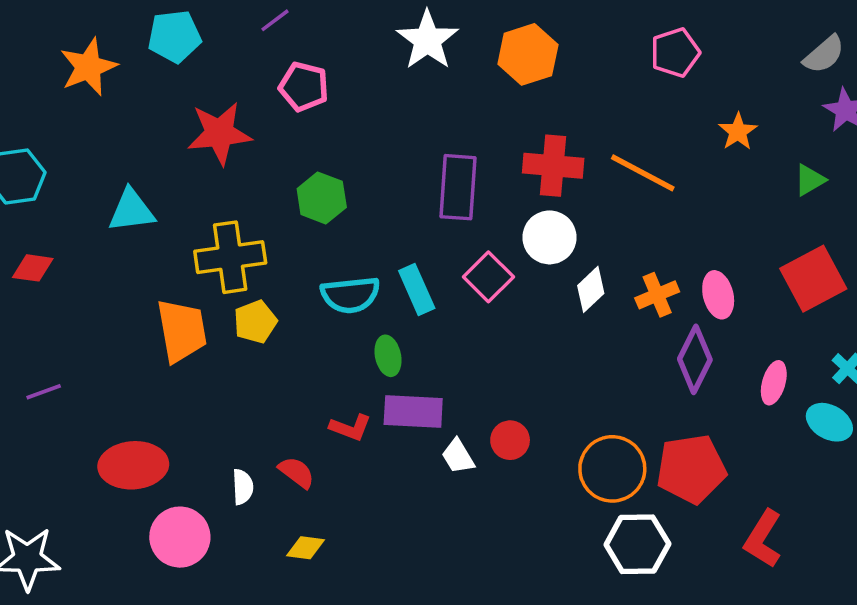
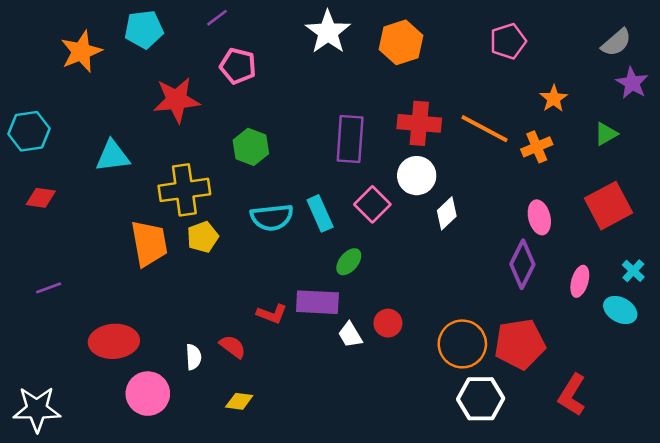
orange cross: (657, 295) -> (537, 147), moved
green ellipse: (388, 356) -> (349, 262), moved, turned 52

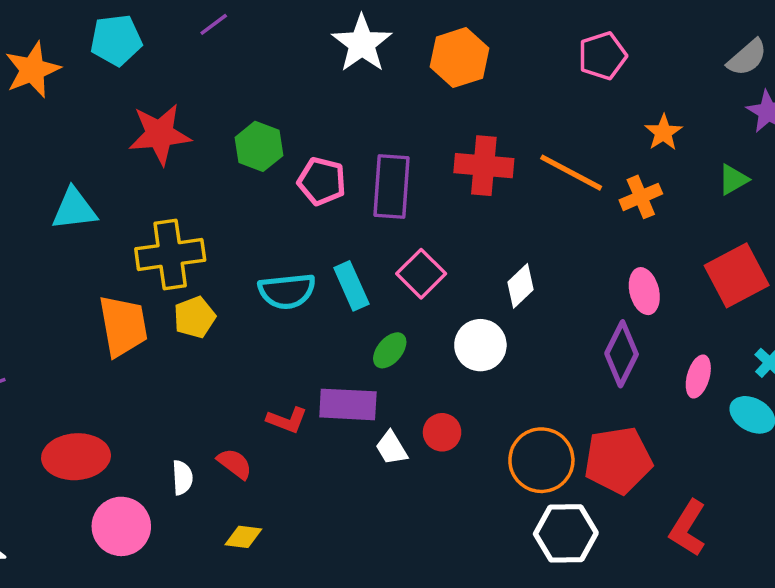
pink pentagon: (238, 66) -> (322, 181), moved
green hexagon: (251, 147) -> (259, 146), moved
white circle: (417, 176) -> (480, 345), moved

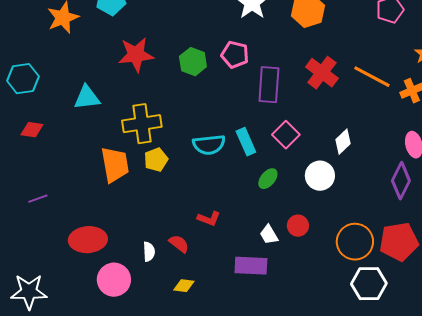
red cross: (484, 166) -> (322, 73), turned 32
pink pentagon: (322, 181) -> (235, 55), moved
purple rectangle: (348, 404) -> (251, 266), moved

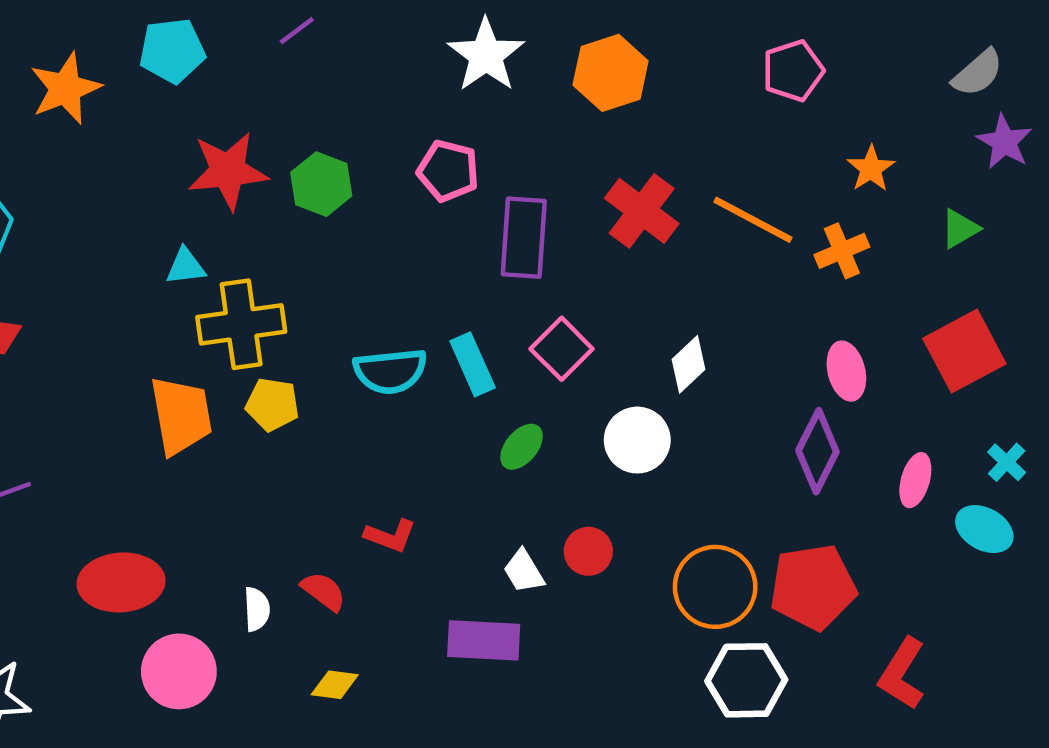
green hexagon: (193, 62) -> (321, 184), moved
cyan triangle: (87, 98) -> (186, 266), moved, size x0.7
yellow pentagon: (156, 160) -> (272, 404), turned 30

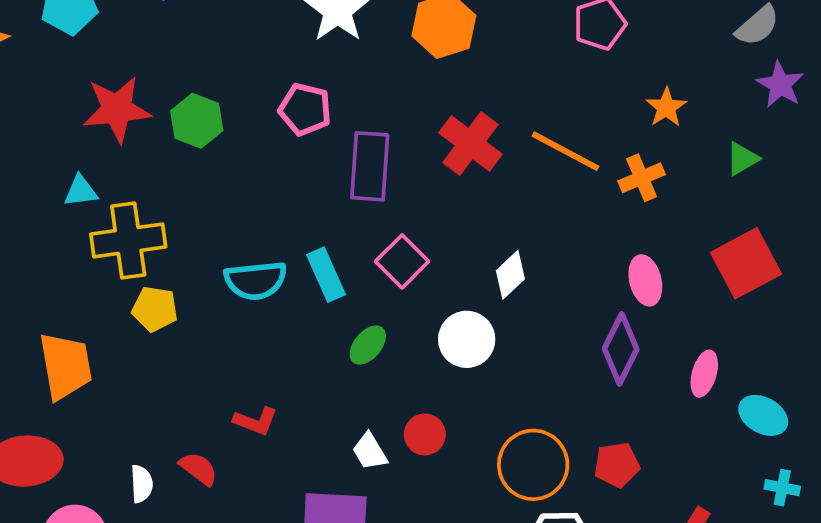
orange trapezoid: (181, 416) -> (66, 366), moved
cyan cross: (1007, 462) -> (782, 488), moved, turned -32
red pentagon: (813, 587) -> (617, 465), size x0.6

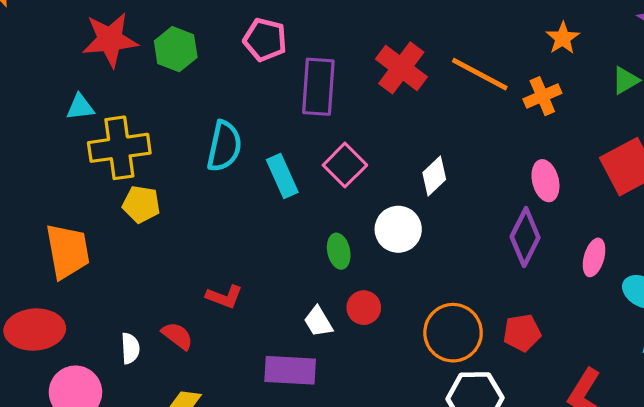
cyan semicircle: (256, 280) -> (224, 146), moved, turned -72
green ellipse: (368, 345) -> (339, 251), moved, turned -52

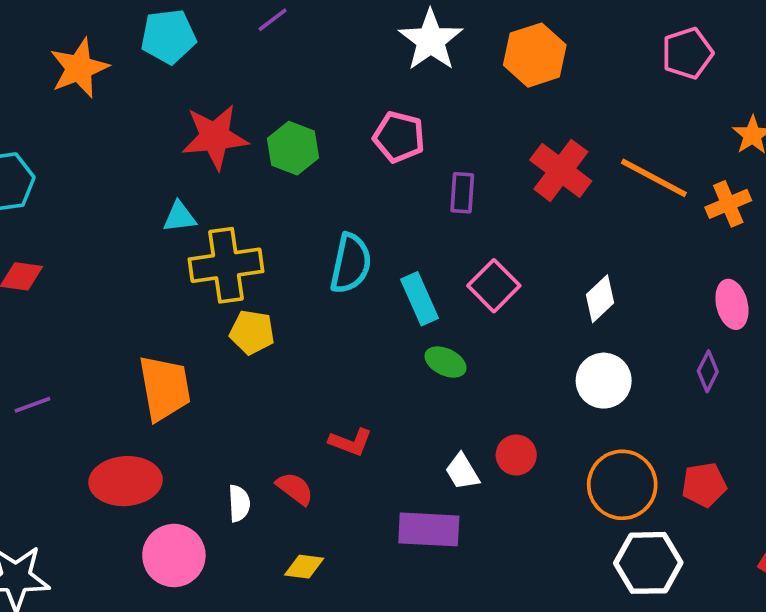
purple rectangle: (318, 87) -> (462, 193), size x0.6
white circle: (398, 229) -> (604, 381), moved
purple diamond: (525, 237) -> (708, 371), size x0.6
green ellipse: (339, 251) -> (446, 362), moved, turned -52

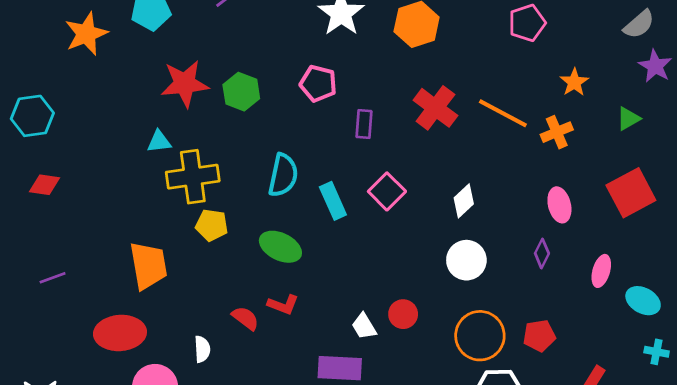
green ellipse: (446, 362) -> (280, 247), moved, size x1.4
red semicircle: (295, 489) -> (245, 318), moved

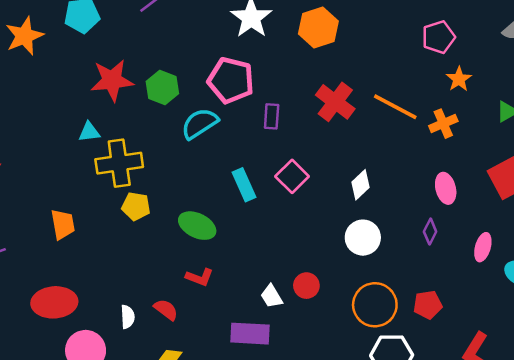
pink pentagon: (527, 23) -> (438, 37), moved
pink pentagon: (318, 84) -> (231, 80), size x1.4
cyan semicircle: (283, 175) -> (200, 124), moved, turned -135
orange trapezoid: (148, 266) -> (63, 224), moved, size x0.7
red semicircle: (245, 318) -> (166, 310), moved

